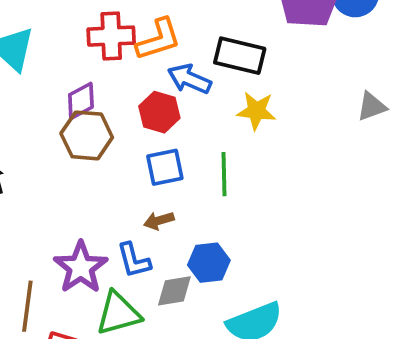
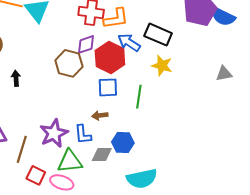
purple diamond: (81, 101) -> (86, 44), moved
red hexagon: (159, 112) -> (110, 57), size x1.4

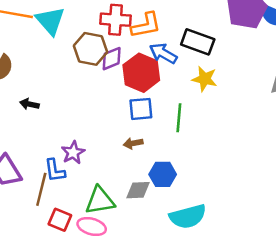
brown hexagon: (69, 63) -> (90, 49), moved
black arrow: (16, 78) -> (29, 104), turned -70
purple star: (54, 133) -> (73, 153), moved, size x0.7
blue L-shape: (83, 134) -> (55, 170), moved

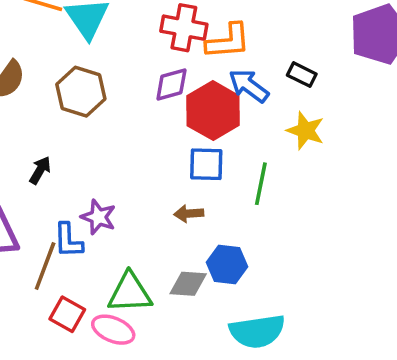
black rectangle: (198, 42) -> (302, 75), size x0.6
brown hexagon: (90, 49) -> (81, 92), moved
black arrow: (29, 104) -> (40, 170), moved, turned 102
purple star: (73, 153) -> (98, 217), turned -30

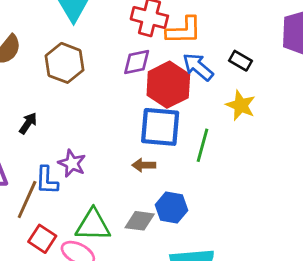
blue square: (206, 164) -> (160, 127), size x1.4

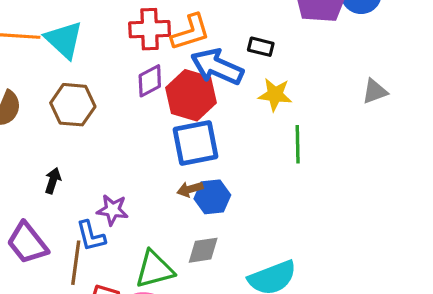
blue arrow: (198, 67) -> (217, 67), size x1.4
green line: (202, 145) -> (298, 144), moved
blue hexagon: (172, 208) -> (212, 197), moved

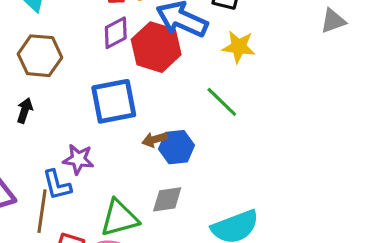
gray triangle: (375, 91) -> (333, 21), moved
blue square: (195, 143) -> (114, 101), moved
green line: (298, 144) -> (222, 102), moved, turned -45
black arrow: (53, 181) -> (25, 111), moved

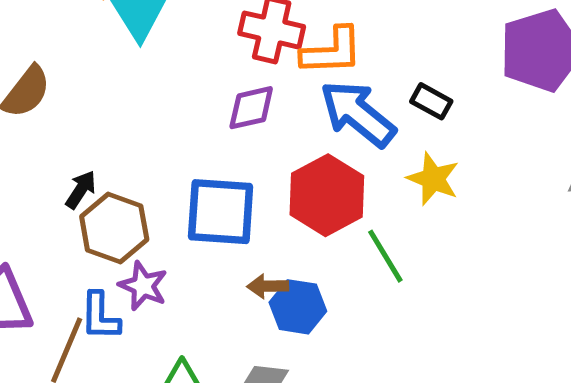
red hexagon: (156, 47) -> (327, 195), moved
brown hexagon: (40, 56) -> (114, 228), moved

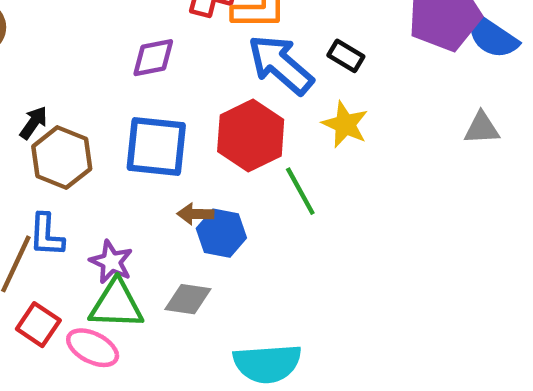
purple diamond: (251, 108) -> (153, 58), moved
purple star: (143, 286) -> (111, 262), moved

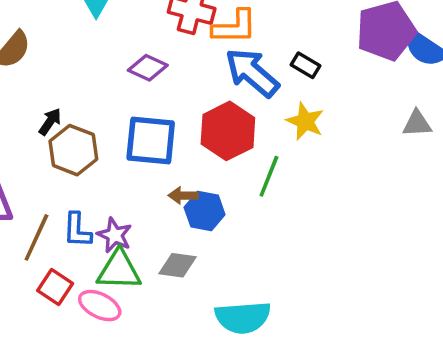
purple diamond: (153, 58) -> (148, 68), turned 36
green line: (300, 191) -> (269, 176), turned 51
blue L-shape: (46, 235) -> (77, 230), moved

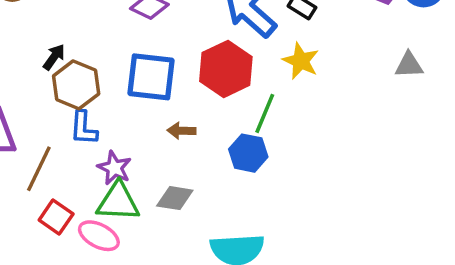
blue hexagon: (205, 211) -> (248, 153), moved
blue L-shape: (77, 230) -> (84, 128), moved

